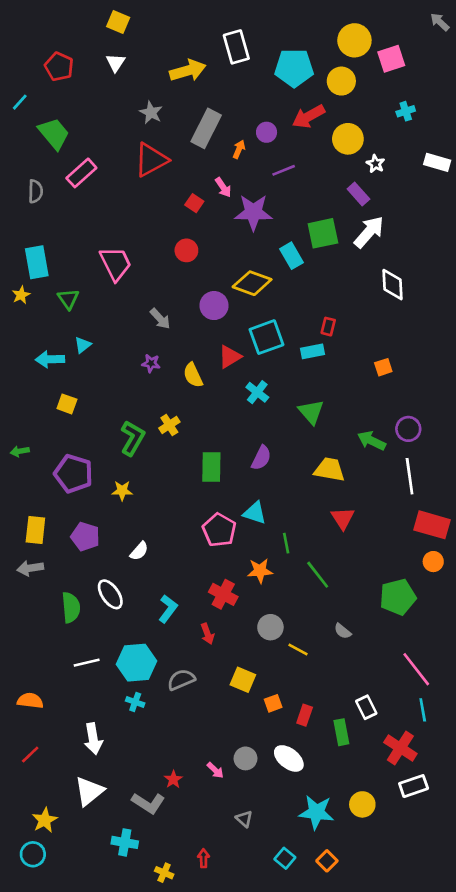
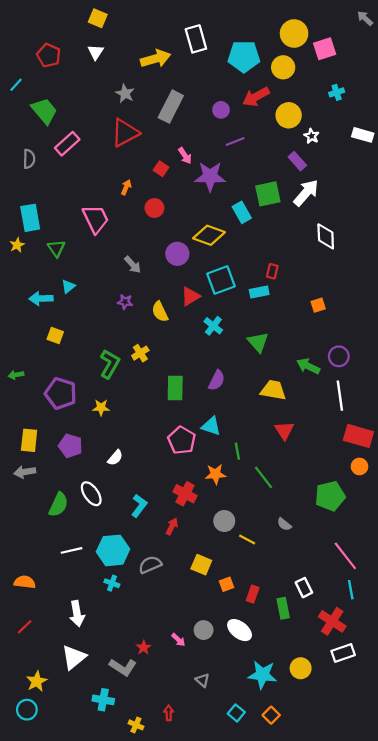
orange arrow: (239, 149) -> (126, 187), moved
green semicircle: (71, 607) -> (58, 505), turned 30
red arrow: (207, 634) -> (172, 526), turned -133

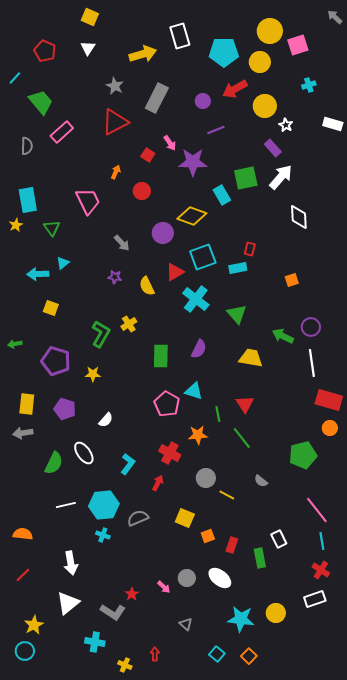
cyan cross: (213, 326) -> (196, 299), size x1.5
red triangle: (284, 430) -> (245, 404), moved
red cross: (332, 621) -> (321, 570), moved, size x0.7

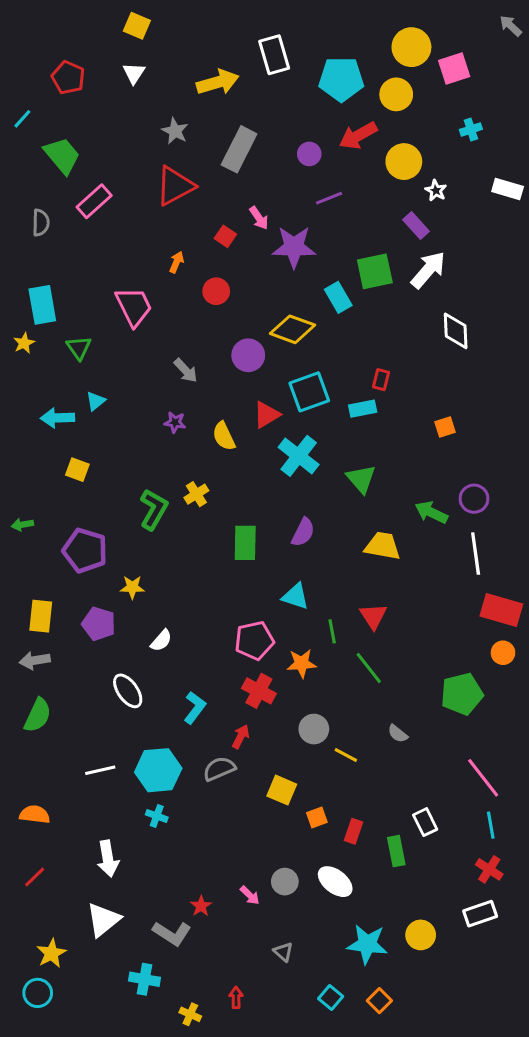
yellow star: (93, 374) -> (132, 587), moved
pink pentagon: (167, 404) -> (254, 641), moved, turned 30
green semicircle: (54, 463) -> (38, 715), moved
gray semicircle: (138, 518) -> (219, 769), moved

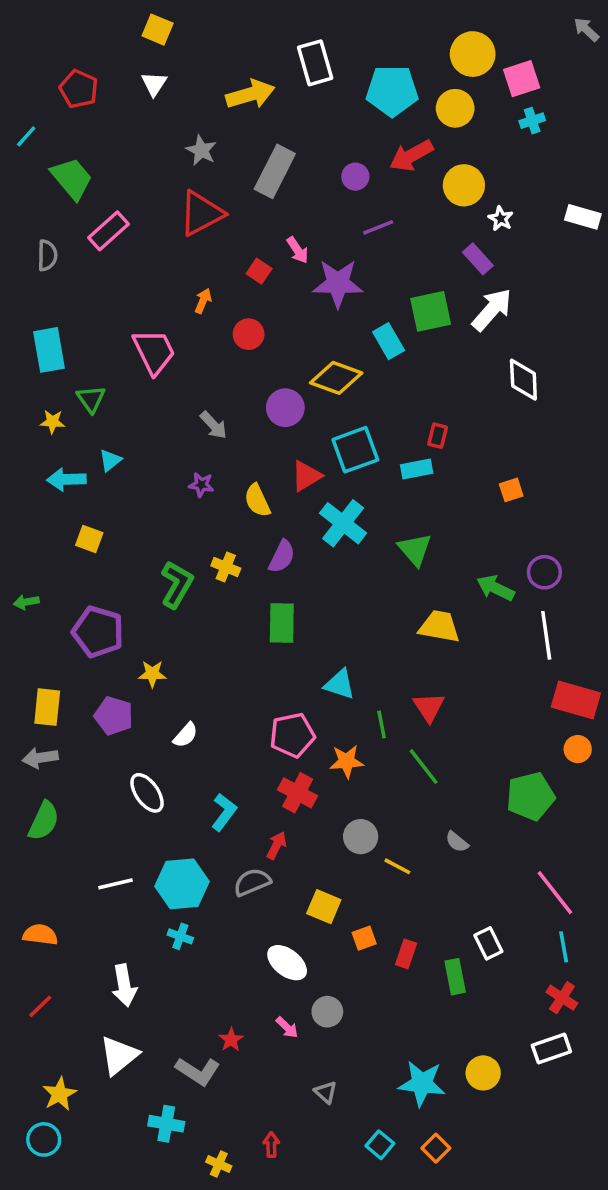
cyan cross: (471, 129) -> (532, 121), moved
yellow star: (24, 343) -> (52, 422), moved, turned 30
yellow cross: (196, 494) -> (226, 567), turned -35
purple semicircle: (303, 532) -> (282, 556), moved
white ellipse: (335, 882) -> (287, 963), moved

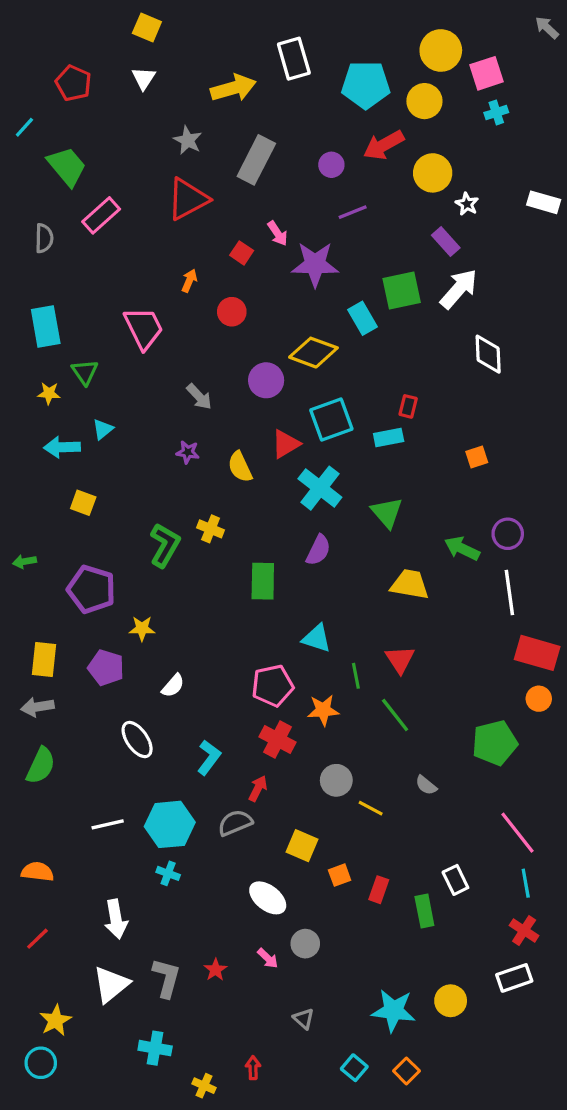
purple semicircle: (282, 556) -> (318, 550), moved
gray L-shape: (198, 1071) -> (166, 978), moved, turned -108

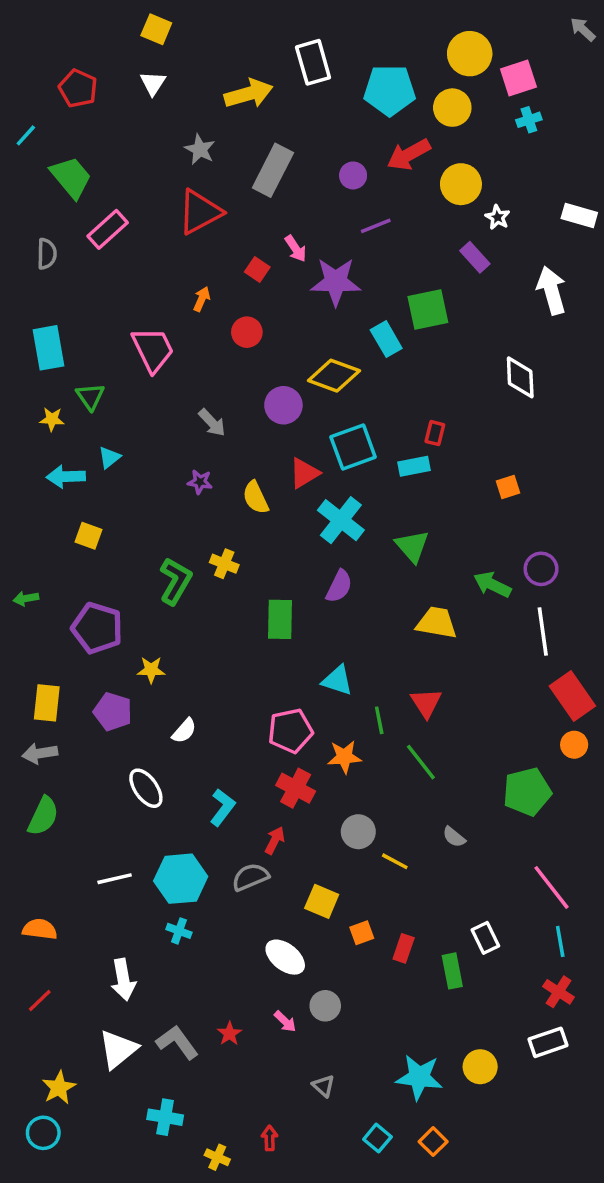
white arrow: (459, 289) -> (551, 290), moved, turned -57
red rectangle: (537, 653) -> (572, 696), turned 39
gray L-shape: (166, 978) -> (177, 1042), turned -51

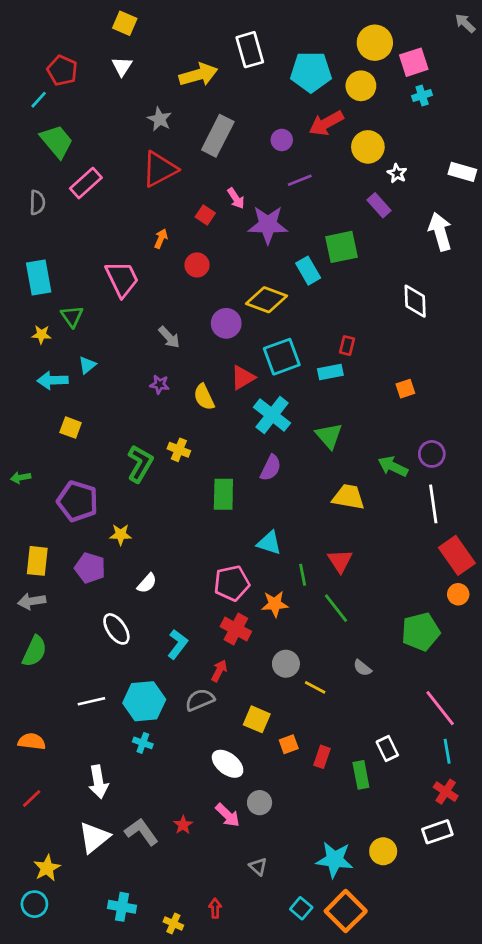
cyan line: (26, 135) -> (39, 100), moved
pink arrow: (285, 1021) -> (228, 815), size x1.4
cyan cross: (165, 1117) -> (122, 907), moved
orange square: (433, 1142) -> (346, 911), size x1.8

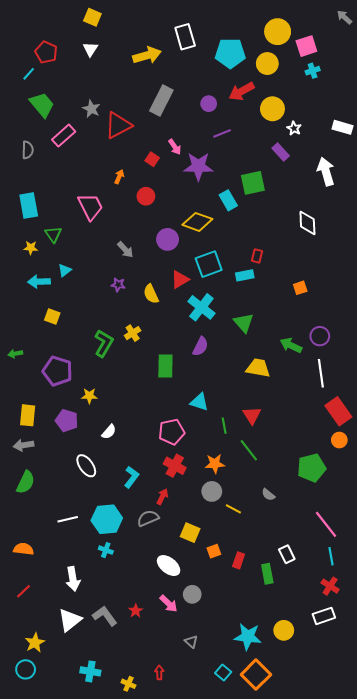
gray star: (159, 119) -> (91, 109), moved
yellow cross: (179, 450) -> (133, 333), turned 35
orange star: (275, 604) -> (215, 464), moved

